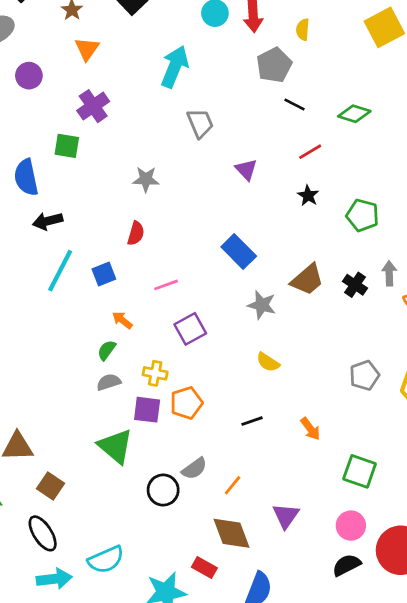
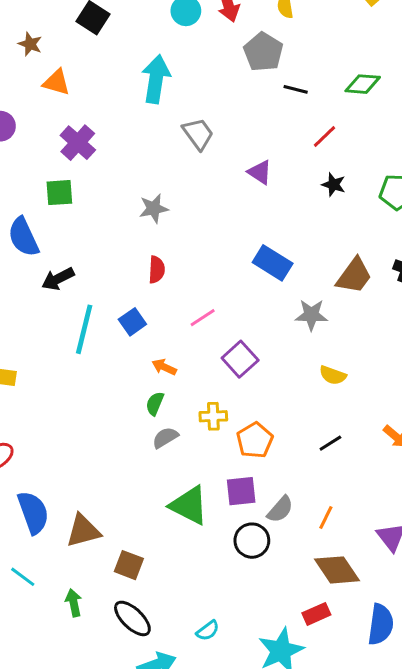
orange triangle: (87, 49) -> (56, 82), turned -36
purple square: (147, 410) -> (241, 491), moved
cyan semicircle: (106, 560) -> (208, 631), size x0.6
red rectangle: (204, 568) -> (316, 614), turned -40

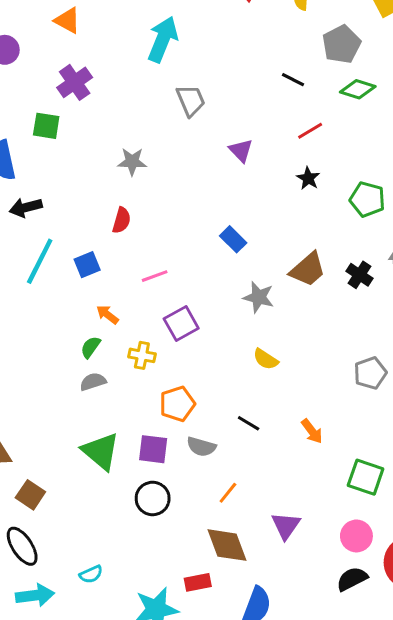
gray pentagon: (263, 52) -> (342, 44), moved
blue rectangle: (273, 263) -> (233, 239), size x0.7
yellow cross: (213, 416) -> (142, 355), moved
black line: (330, 443) -> (249, 423), turned 50
gray semicircle: (280, 509) -> (201, 447), moved, turned 52

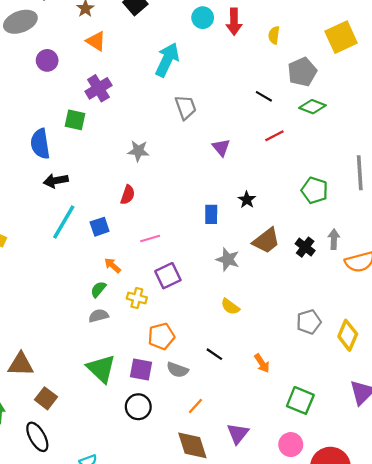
black star: (308, 178) -> (247, 200), moved
blue rectangle: (233, 239) -> (211, 214), turned 42

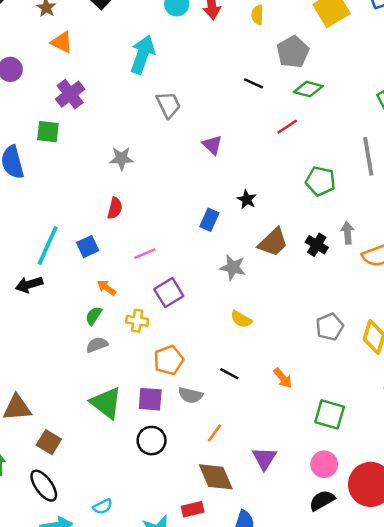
red line: (274, 136) -> (287, 127), moved
black arrow: (56, 181) -> (29, 284), moved
blue rectangle: (211, 214) -> (209, 220), turned 30

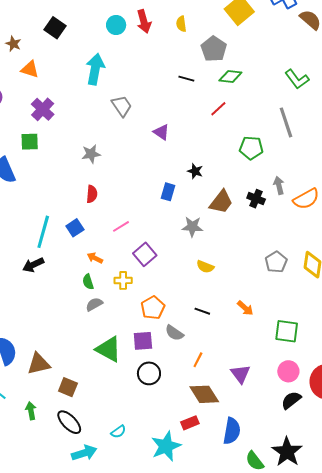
green semicircle: (94, 316) -> (88, 282), turned -42
gray semicircle: (190, 395) -> (174, 333), turned 30

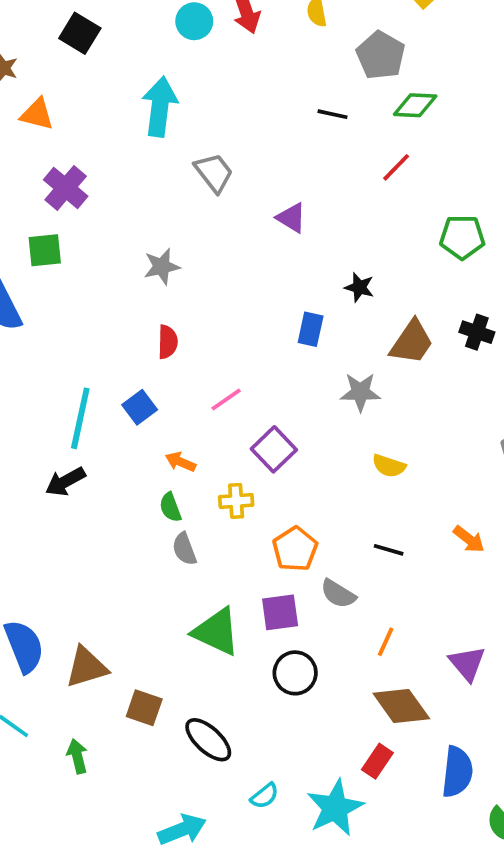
gray semicircle: (94, 304) -> (184, 549), turned -78
black ellipse: (69, 422) -> (208, 740), moved
red rectangle: (190, 423) -> (377, 761), turned -30
cyan semicircle: (118, 432) -> (265, 796), moved

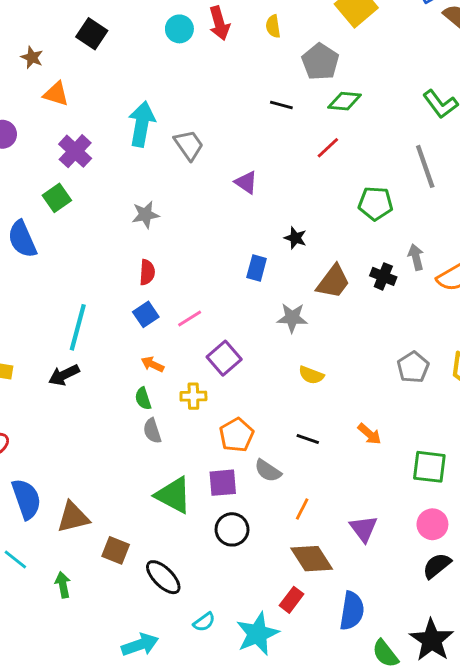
cyan arrow: (160, 107) -> (142, 124), moved
green square: (45, 250) -> (57, 198), turned -32
blue square: (140, 407) -> (146, 314), moved

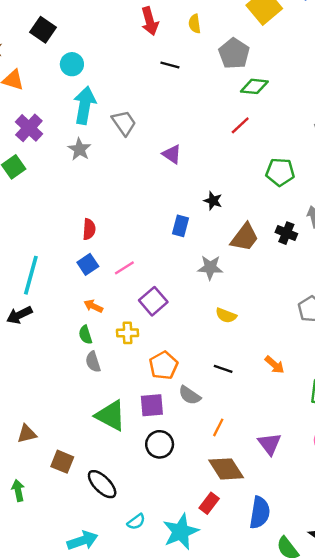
cyan circle: (179, 29) -> (72, 64), moved
black line: (281, 105) -> (170, 65), moved
gray star: (145, 215) -> (80, 149), moved, turned -30
brown triangle: (73, 517) -> (27, 434), size x0.7

